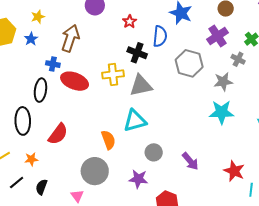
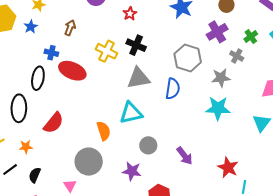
blue semicircle: (160, 36) -> (173, 89), moved
brown arrow: (70, 38) -> (70, 28), size x0.6
yellow cross: (113, 74) -> (107, 51), moved, turned 30

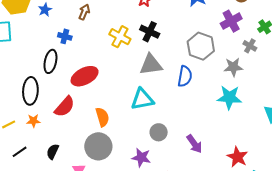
red ellipse: (72, 71) -> (85, 76), moved, turned -52
orange semicircle: (104, 131) -> (102, 117), moved
orange star: (26, 147) -> (33, 121), moved
black semicircle: (35, 175) -> (53, 152), moved

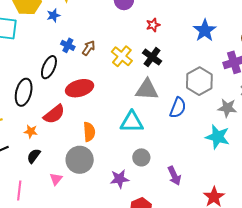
brown arrow: (84, 12) -> (89, 48), moved
orange star: (33, 121) -> (31, 131), moved
purple star: (141, 158) -> (119, 179), turned -30

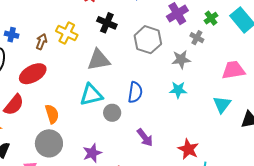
brown arrow: (89, 48) -> (41, 42), moved
black cross: (152, 57) -> (107, 23), moved
blue semicircle: (178, 108) -> (135, 92), moved
cyan star: (218, 137) -> (178, 90), size x0.7
gray circle: (141, 157) -> (112, 113), moved

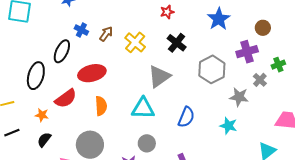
brown arrow: (41, 42) -> (106, 34), moved
gray triangle: (99, 60) -> (159, 76), turned -40
gray circle: (112, 113) -> (147, 143), moved
orange semicircle: (52, 114) -> (101, 106), moved

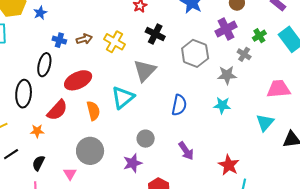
brown arrow: (106, 34) -> (84, 39), turned 49
cyan triangle: (143, 108) -> (123, 97), moved, turned -30
black semicircle: (44, 140) -> (38, 163), moved

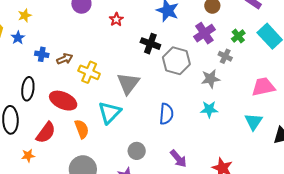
black cross: (155, 34) -> (150, 44), moved
blue cross: (59, 40) -> (42, 54), moved
yellow cross: (114, 42) -> (89, 72), moved
red ellipse: (78, 80) -> (63, 101), turned 56

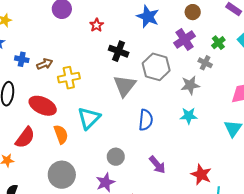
black cross: (150, 44) -> (119, 51), moved
yellow cross: (89, 72) -> (69, 78), turned -35
gray triangle: (128, 83) -> (125, 86), moved

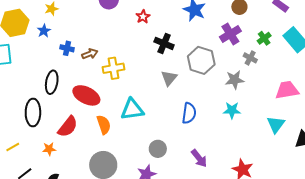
gray triangle: (125, 86) -> (169, 78), size x0.7
cyan triangle: (89, 118) -> (132, 109), turned 35

